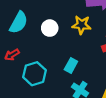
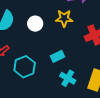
cyan rectangle: (71, 65) -> (58, 56), turned 40

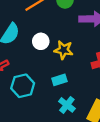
yellow star: (64, 18) -> (64, 50), moved

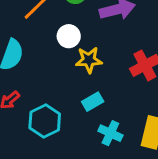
white circle: (41, 41) -> (69, 36), moved

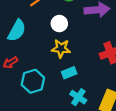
yellow star: (89, 60) -> (61, 48), moved

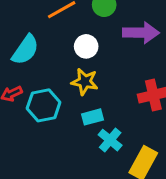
cyan hexagon: (33, 81) -> (44, 105), moved
cyan cross: (78, 97) -> (110, 140), moved

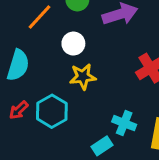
cyan rectangle: (92, 117) -> (102, 146), moved

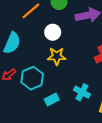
cyan rectangle: (102, 146) -> (52, 100), moved

